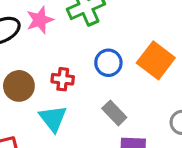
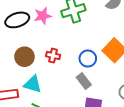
blue circle: (108, 63) -> (88, 59), moved
cyan triangle: (53, 119) -> (33, 84), moved, turned -42

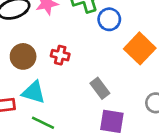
blue circle: (88, 59) -> (109, 19), moved

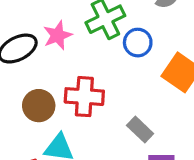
red cross: (60, 55) -> (84, 97), size x1.6

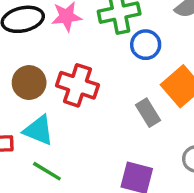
gray rectangle: (140, 130) -> (148, 113), moved

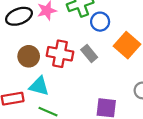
gray rectangle: (148, 113) -> (89, 54), moved

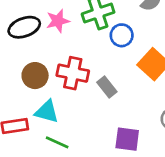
gray rectangle: (89, 54) -> (107, 87), moved

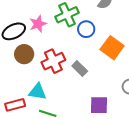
red cross: (73, 73) -> (53, 61), turned -30
brown circle: (35, 76) -> (24, 54), moved

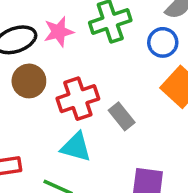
blue circle: (86, 29) -> (163, 42), moved
cyan triangle: (38, 92) -> (76, 147), moved

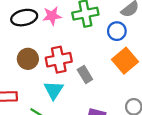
brown circle: (29, 81) -> (28, 59), moved
cyan triangle: (76, 147) -> (54, 90), turned 40

